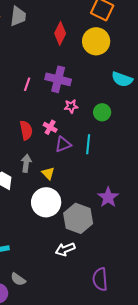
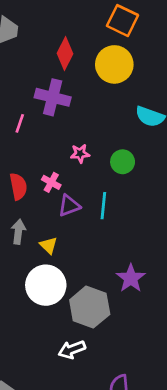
purple cross: (58, 79) -> (53, 97), moved

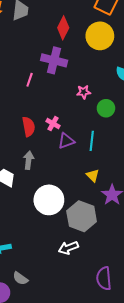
pink star: (80, 154) -> (84, 92), moved
yellow triangle: (49, 245) -> (93, 175), moved

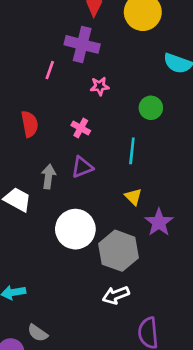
pink star: (84, 92) -> (100, 86), moved
red semicircle: (29, 127) -> (30, 124), moved
purple triangle: (66, 141) -> (82, 167), moved
white arrow: (68, 248) -> (116, 295), moved

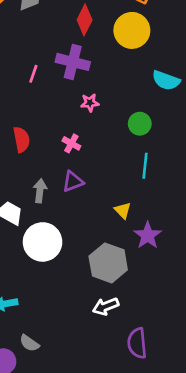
pink line: (50, 70) -> (33, 74), moved
cyan line: (132, 151) -> (145, 166), moved
white circle: (75, 229) -> (43, 242), moved

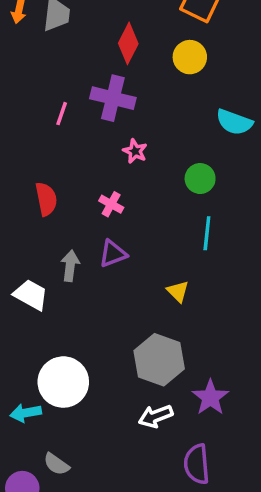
yellow circle: (132, 30) -> (190, 57), size x0.7
pink star: (90, 103) -> (135, 151), turned 30
purple star: (148, 235) -> (210, 397), moved
white circle: (43, 242) -> (63, 382), moved

